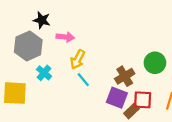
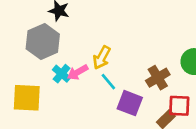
pink arrow: (65, 37) -> (78, 72), moved, turned 144
purple square: (117, 98) -> (130, 103), moved

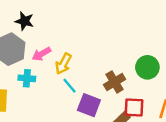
pink arrow: (78, 72) -> (41, 54), moved
cyan cross: (62, 74) -> (27, 78), turned -35

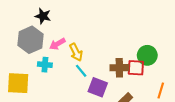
yellow arrow: (63, 64) -> (76, 52), turned -54
brown cross: (115, 82) -> (119, 68), turned 30
red square: (134, 108) -> (136, 68), moved

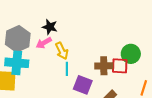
black star: (43, 16) -> (50, 27), moved
cyan cross: (45, 65) -> (17, 63), moved, size x1.6
cyan line: (81, 71) -> (67, 69), turned 40

